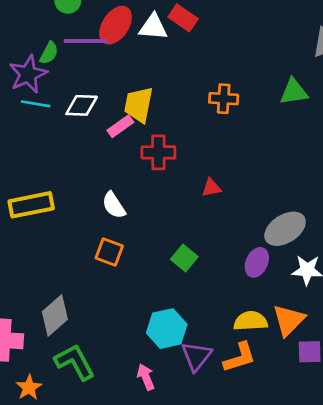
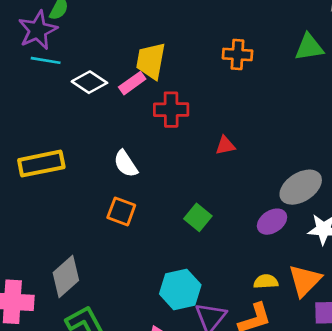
white diamond: (82, 105) -> (89, 82), moved, turned 32
purple ellipse: (257, 262) -> (272, 222), turned 32
yellow semicircle: (251, 321) -> (266, 282), size x0.7

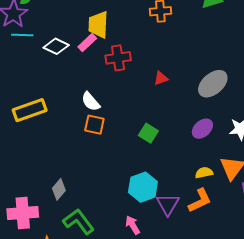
gray ellipse: (301, 187) -> (213, 84), moved
orange square: (121, 211) -> (94, 125), moved
gray diamond: (66, 277) -> (59, 189), size x0.7

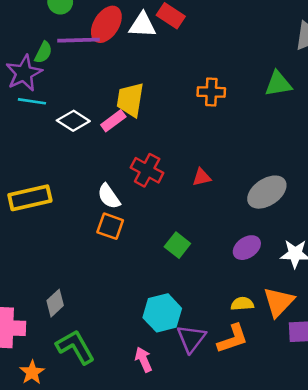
red cross: (118, 58) -> (147, 170), moved, turned 30

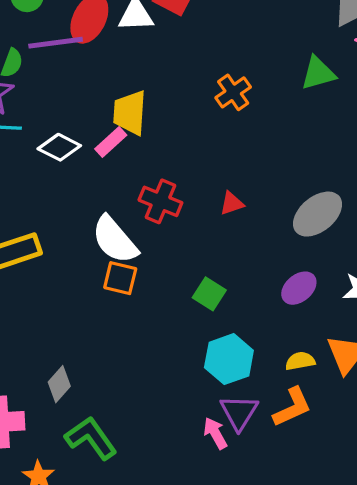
orange cross: (211, 92) -> (233, 92), turned -32
white semicircle: (109, 196) -> (115, 240), size x1.5
cyan hexagon: (162, 313) -> (229, 359), moved
pink arrow: (143, 360) -> (215, 433), moved

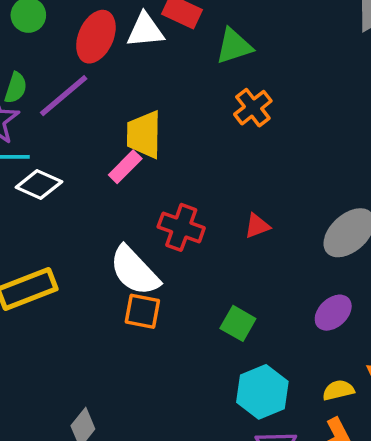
purple line: (56, 43) -> (64, 96), moved, turned -30
green triangle: (318, 73) -> (234, 46), moved
white diamond: (59, 147) -> (39, 184), moved

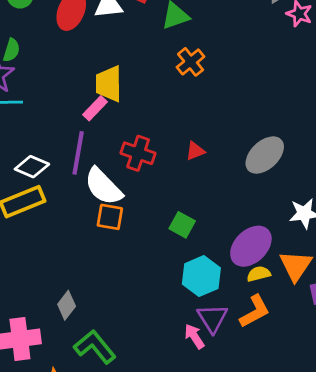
purple line: (64, 96) -> (78, 153), moved, turned -39
white diamond: (39, 184) -> (32, 167), moved
purple ellipse: (333, 313) -> (251, 246), moved, size x1.5

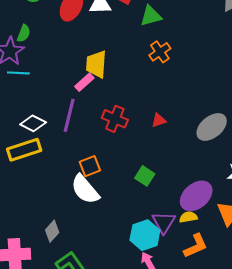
white semicircle: (103, 187) -> (85, 189), moved
orange square: (110, 217) -> (90, 166), turned -35
yellow semicircle: (259, 274) -> (188, 217), moved
cyan hexagon: (201, 276) -> (145, 235), moved
purple triangle: (212, 318) -> (164, 222), moved

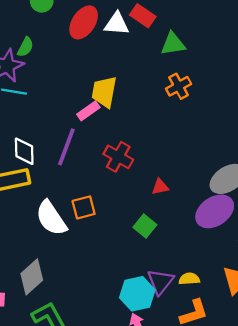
red triangle: (159, 120) -> (160, 187), moved
white diamond: (33, 123) -> (24, 151), turned 55
white semicircle: (85, 189) -> (51, 218), moved
purple ellipse: (196, 196) -> (215, 211), moved
gray diamond: (52, 231) -> (32, 277), size x1.4

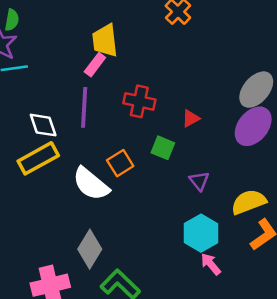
green square: (145, 226) -> (163, 148), moved
yellow semicircle: (189, 279) -> (249, 202), size x1.6
purple triangle: (160, 282) -> (199, 181), moved, size x0.7

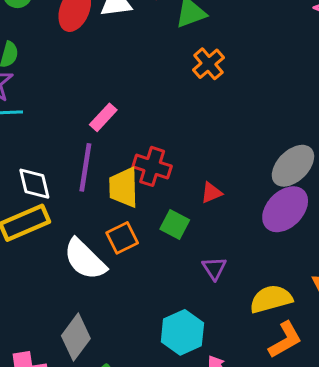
yellow trapezoid: (105, 41) -> (124, 187), moved
cyan hexagon: (201, 233) -> (182, 332), moved

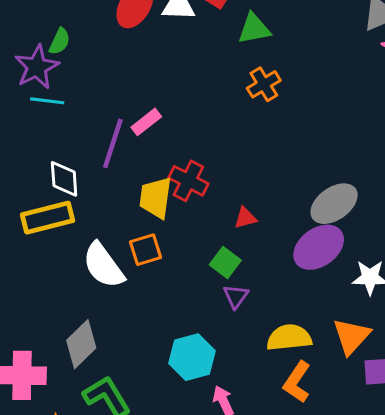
purple line: (85, 167) -> (113, 143), moved
green square: (175, 224) -> (225, 262), moved
orange L-shape: (285, 340) -> (297, 382), turned 144

